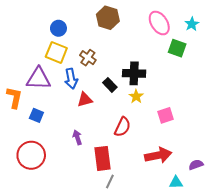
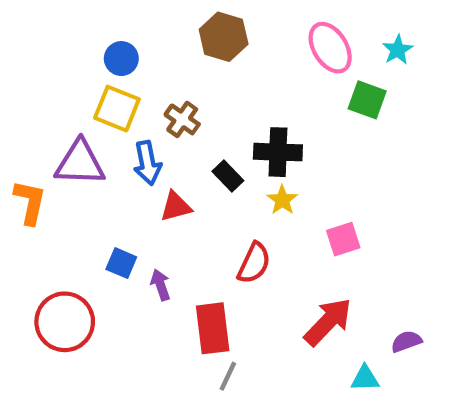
blue square: (36, 115) -> (121, 263), moved
red arrow: (158, 155) -> (328, 322), turned -35

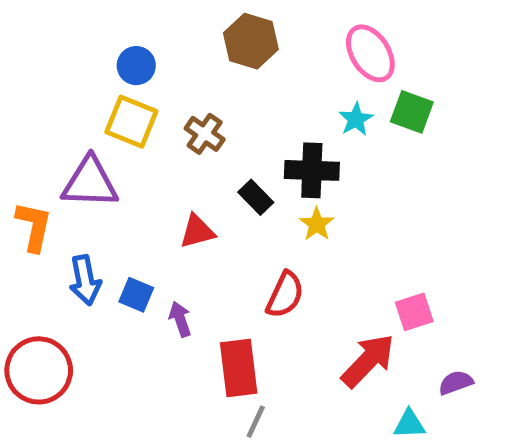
cyan star: (398, 50) -> (356, 119), moved
blue arrow: (147, 163) -> (85, 280), moved
pink square: (343, 239) -> (414, 312), moved
red circle: (65, 322) -> (39, 370), moved

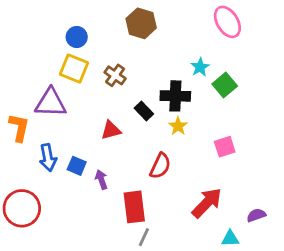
pink ellipse: (370, 53) -> (227, 22), moved
green square: (412, 112) -> (225, 85), moved, turned 30
pink square: (414, 312) -> (225, 147), moved

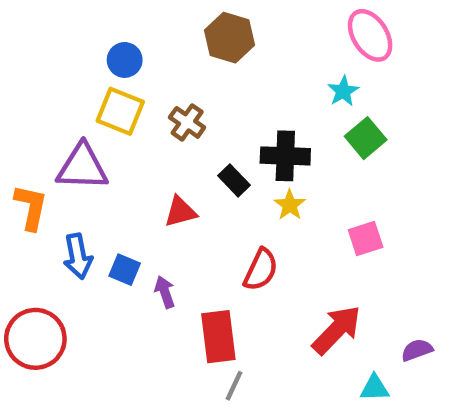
cyan star: (200, 67) -> (343, 91), moved

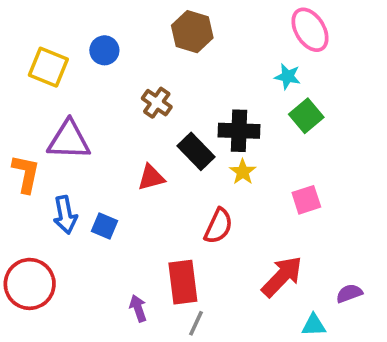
cyan star: (343, 91) -> (288, 76), turned -30
yellow square: (120, 111) -> (48, 67), moved
black rectangle: (234, 180) -> (196, 151), size x1.4
purple arrow: (165, 292) -> (138, 308), moved

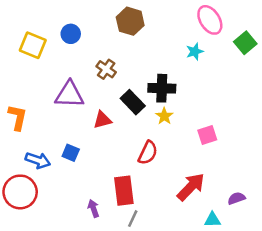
cyan star: (288, 76) -> (195, 52), turned -30
green square: (306, 116) -> (245, 43), moved
purple triangle: (69, 140) -> (69, 95), moved
blue arrow: (65, 215) -> (38, 160), moved, turned -60

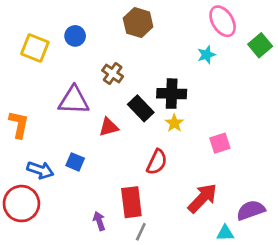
purple semicircle: (236, 198) -> (251, 210), size x1.5

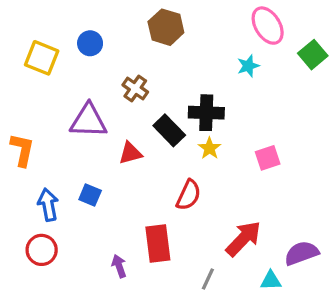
pink square: (220, 143) -> (268, 158), moved
blue arrow: (40, 170) -> (48, 205), turned -120
red circle: (21, 204) -> (42, 250), moved, size x0.7
gray line: (141, 232) -> (208, 279), moved

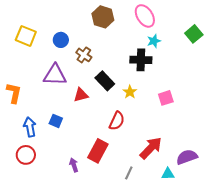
pink ellipse: (268, 26) -> (145, 16), moved
blue circle: (90, 43) -> (61, 40), moved
black cross: (206, 113) -> (141, 60), moved
red rectangle: (158, 243) -> (98, 151), turned 35

